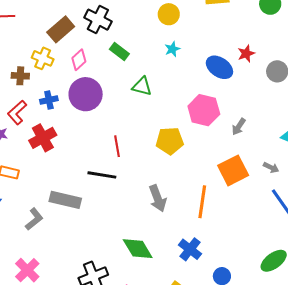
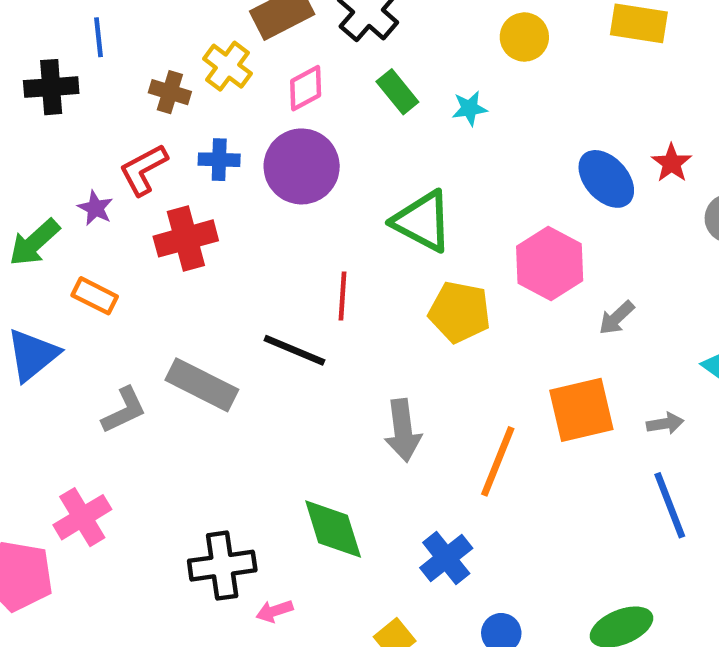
cyan star: (172, 49) -> (470, 108), moved
red star: (246, 53) -> (672, 163), turned -30
green triangle: (142, 86) -> (422, 221), moved, size x1.4
gray arrow: (271, 168) -> (665, 424), turned -49

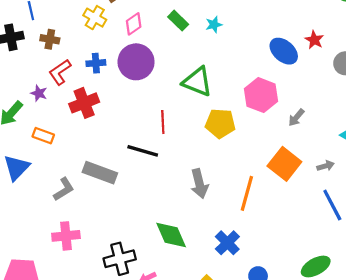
brown cross: (170, 92) -> (50, 39), moved
orange square: (581, 410) -> (284, 164), turned -32
pink cross: (82, 517) -> (66, 236), moved, turned 32

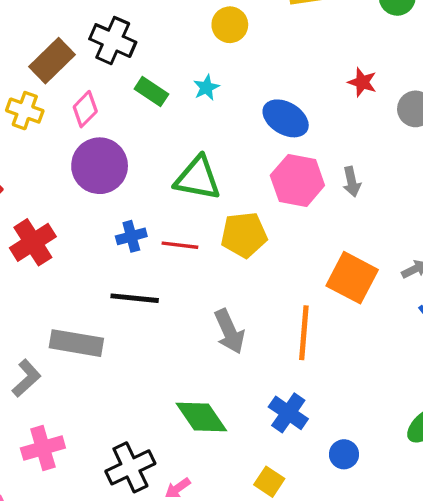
blue ellipse: (284, 51) -> (286, 118), moved
blue cross: (96, 63) -> (131, 236), moved
gray arrow: (296, 118) -> (352, 182), moved, turned -42
red line: (163, 122) -> (180, 245), moved, turned -70

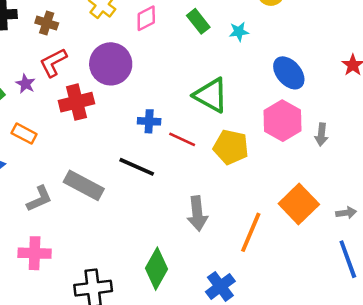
purple circle: (100, 166) -> (111, 64), moved
green diamond: (201, 417) -> (157, 269), turned 45

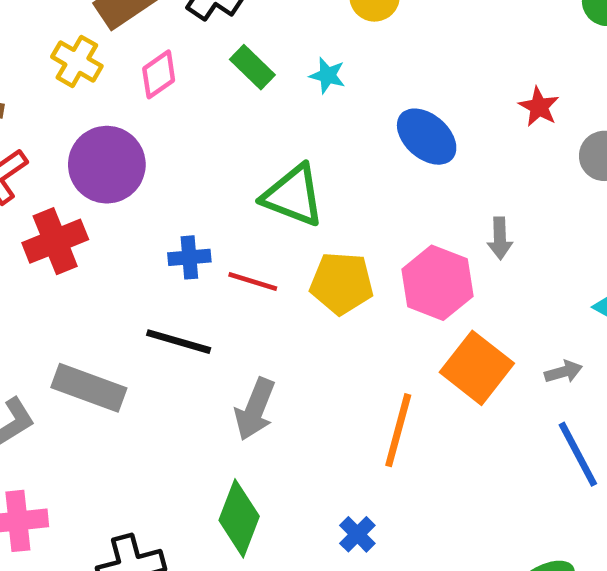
cyan star: (239, 32) -> (327, 75), turned 30
pink hexagon: (283, 121) -> (437, 283), moved
gray arrow: (197, 214) -> (255, 409), moved, turned 36
blue cross: (220, 286) -> (357, 534), size x0.7

